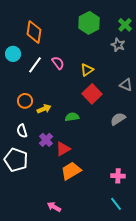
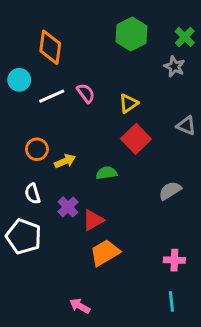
white line: (35, 65) -> (52, 96), turned 30
gray semicircle: (118, 119) -> (170, 191), moved
cyan line: (116, 204) -> (171, 302), turned 32

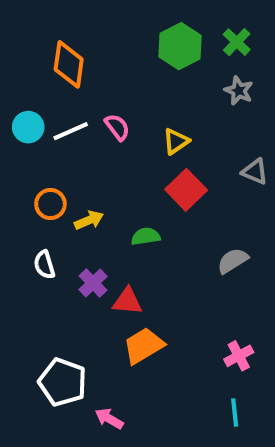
green cross: (185, 37) -> (237, 42), moved
cyan circle: (19, 80) -> (28, 127), moved
red triangle: (93, 220) -> (127, 301), turned 35
white pentagon: (24, 236) -> (63, 382), moved
pink cross: (174, 260) -> (239, 356), turned -30

